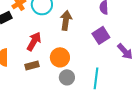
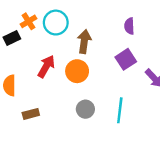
orange circle: (60, 57) -> (77, 71), moved
brown rectangle: (32, 65) -> (31, 114), moved

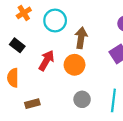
orange cross: (28, 21) -> (24, 13), moved
black rectangle: (12, 38) -> (17, 45), moved, turned 64

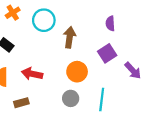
red arrow: (46, 60) -> (32, 74), moved, turned -108
orange circle: (75, 65) -> (77, 72), moved

